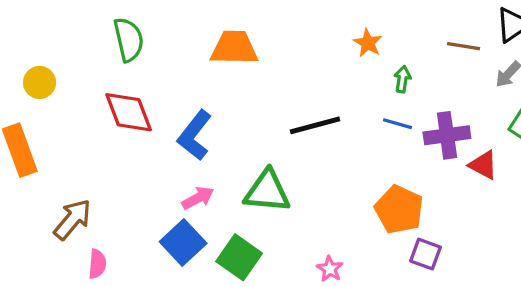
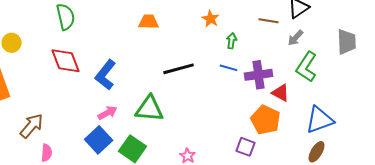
orange trapezoid: (234, 48) -> (149, 22), moved, size x0.7
orange pentagon: (399, 210) -> (266, 120), moved

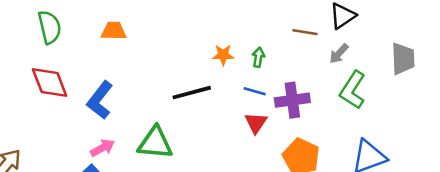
orange star: (211, 19) -> (223, 55), moved, turned -30
orange trapezoid: (149, 22) -> (114, 31), moved
red triangle: (281, 93) -> (256, 123), moved, turned 36

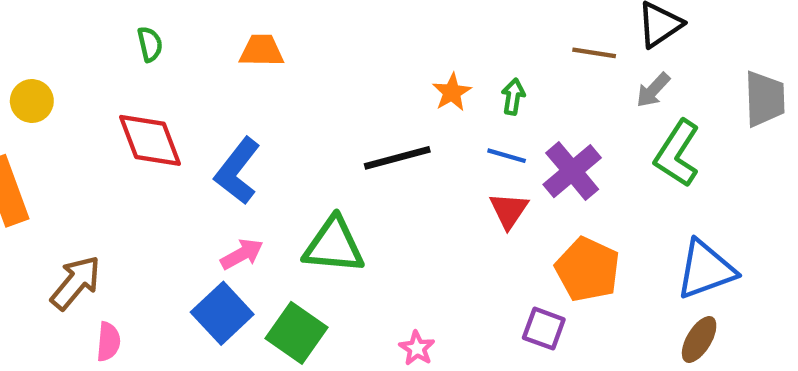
green semicircle: (50, 27) -> (150, 44), size x0.6
orange star: (223, 55) -> (452, 92), turned -30
purple cross: (292, 100) -> (572, 171), turned -32

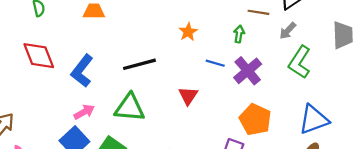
green arrow: (513, 97) -> (239, 34), moved
black line: (397, 158) -> (139, 64), moved
red triangle: (509, 210) -> (188, 96), moved

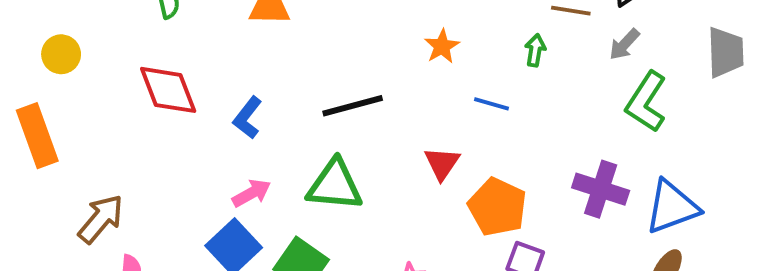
blue L-shape: (82, 71) -> (248, 118), size x0.7
purple cross: (248, 71) -> (601, 189), moved, turned -32
orange pentagon: (255, 120) -> (497, 207), moved

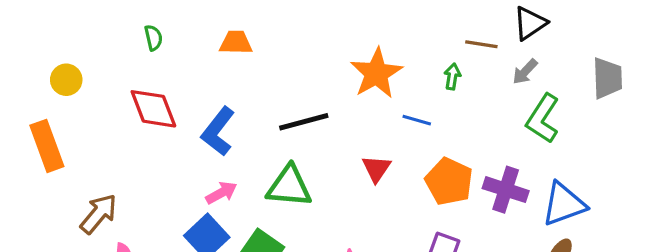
orange star: (442, 46) -> (376, 73), size x1.8
blue L-shape: (248, 118) -> (218, 131), size x1.4
orange pentagon: (497, 207) -> (449, 182), moved

